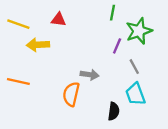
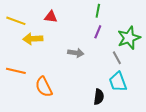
green star: (139, 31) -> (129, 38), moved
purple line: (117, 46) -> (98, 32), moved
gray arrow: (90, 75) -> (76, 53), moved
orange semicircle: (71, 94) -> (44, 87), moved, turned -40

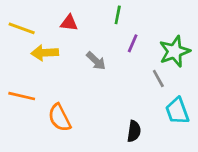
green line: (98, 11) -> (118, 15), moved
gray arrow: (76, 53) -> (96, 61), moved, turned 35
cyan trapezoid: (118, 82) -> (177, 111), moved

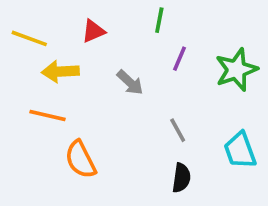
red triangle: (69, 23) -> (93, 31), turned -30
gray line: (158, 78) -> (178, 130), moved
orange line: (22, 96) -> (47, 115), moved

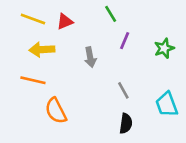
green line: (159, 20) -> (111, 14), turned -42
yellow line: (29, 38) -> (33, 19), moved
green star: (236, 70) -> (164, 48), size x0.7
gray arrow: (130, 82) -> (90, 57), turned 36

